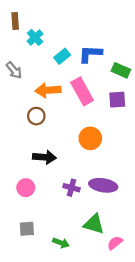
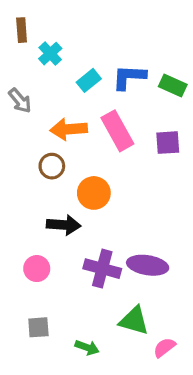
green rectangle: (121, 70) -> (173, 85), moved
orange circle: (90, 138) -> (94, 193), moved
purple cross: (72, 188) -> (102, 269), size x1.5

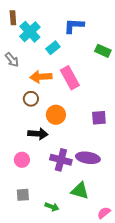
cyan cross: (50, 54) -> (30, 32), size x1.5
blue L-shape: (129, 77) -> (74, 26), moved
purple square: (168, 143) -> (99, 118), moved
pink semicircle: (164, 347) -> (104, 213), moved

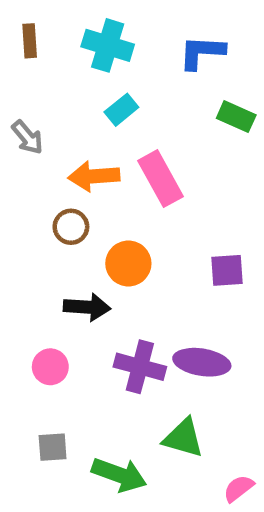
blue L-shape: (74, 26) -> (202, 52), moved
cyan cross: (30, 32) -> (108, 45), moved, turned -30
green arrow: (52, 207) -> (119, 475), size x1.6

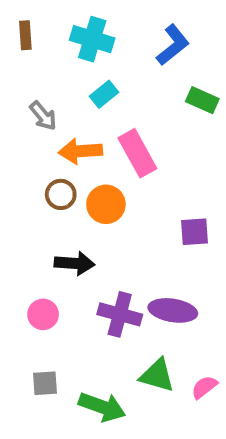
blue L-shape: (202, 52) -> (173, 45), turned 138
gray arrow: (27, 137) -> (43, 116), moved
orange circle: (128, 263) -> (106, 204), moved
pink semicircle: (239, 488) -> (204, 387), moved

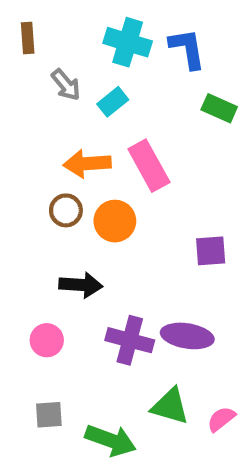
cyan cross: (92, 39) -> (128, 42), moved
blue L-shape: (173, 45) -> (187, 49), turned -60
gray arrow: (43, 116) -> (66, 85), moved

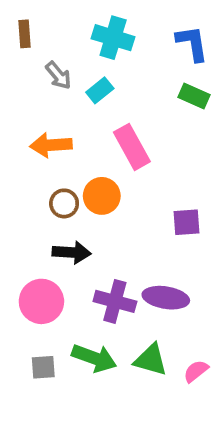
blue L-shape: (187, 49) -> (192, 43), moved
orange arrow: (87, 164) -> (51, 145), moved
brown circle: (66, 210) -> (64, 203), moved
pink circle: (47, 340) -> (41, 301), size x1.5
green arrow: (111, 440) -> (94, 358), moved

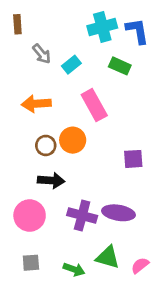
cyan cross: (113, 38) -> (102, 27), moved, turned -32
green rectangle: (194, 96) -> (120, 66), moved
green arrow: (94, 358) -> (74, 269), moved, size x0.7

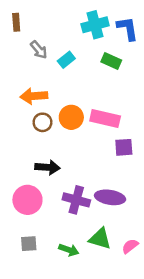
pink rectangle: (94, 105) -> (105, 119), moved, turned -48
orange circle: (73, 140) -> (71, 117), moved
brown circle: (46, 145) -> (42, 122), moved

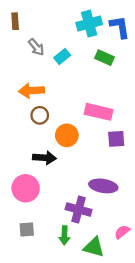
orange circle: (71, 117) -> (67, 135), moved
purple cross: (76, 200) -> (79, 209), moved
green triangle: (100, 239) -> (94, 247), moved
green arrow: (69, 250) -> (64, 235), turned 72

